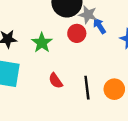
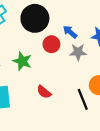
gray star: (88, 15) -> (78, 52), moved
black line: (87, 88) -> (83, 99), moved

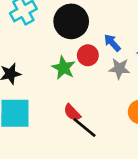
green star: (22, 61) -> (63, 68), moved
black line: (83, 99) -> (85, 127), moved, turned -35

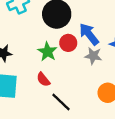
blue arrow: (112, 43) -> (89, 34), size x1.5
red semicircle: (72, 113) -> (43, 79), moved

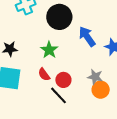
red circle: (68, 43) -> (63, 80), moved
gray star: (93, 56) -> (95, 77), moved

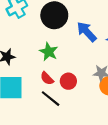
black line: (58, 95) -> (51, 99), moved

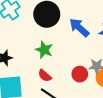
red circle: (68, 81) -> (80, 74), moved

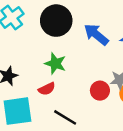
red semicircle: (45, 76) -> (47, 89), moved, turned -64

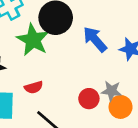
green star: (55, 64) -> (33, 40), moved, size x1.4

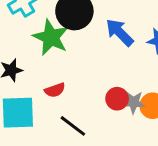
gray star: (111, 91) -> (133, 102), moved

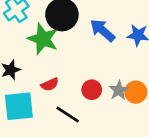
red circle: (117, 99) -> (92, 90), moved
gray star: (133, 102) -> (119, 90), turned -30

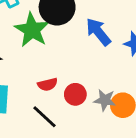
red semicircle: (50, 84) -> (48, 84), moved
gray star: (119, 90) -> (105, 100), turned 30

